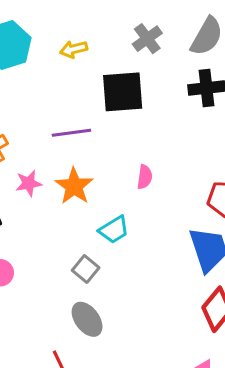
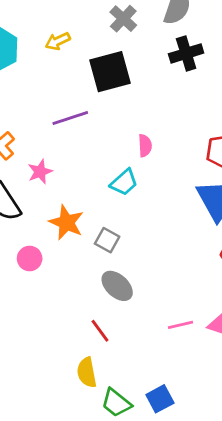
orange star: (74, 186) -> (66, 222), moved
cyan trapezoid: (114, 230) -> (124, 182), moved

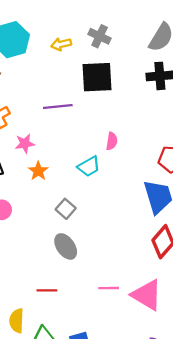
gray cross: (123, 19) -> (100, 36), moved, turned -30
orange star: (66, 222) -> (38, 171), moved, size x0.7
red line: (100, 331) -> (47, 290), moved, turned -66
yellow semicircle: (87, 372) -> (17, 321), moved

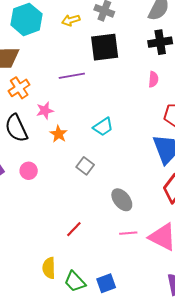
pink semicircle: (112, 141) -> (153, 79), moved
gray ellipse: (66, 246) -> (122, 200), moved
red line: (47, 290) -> (74, 229), moved, turned -42

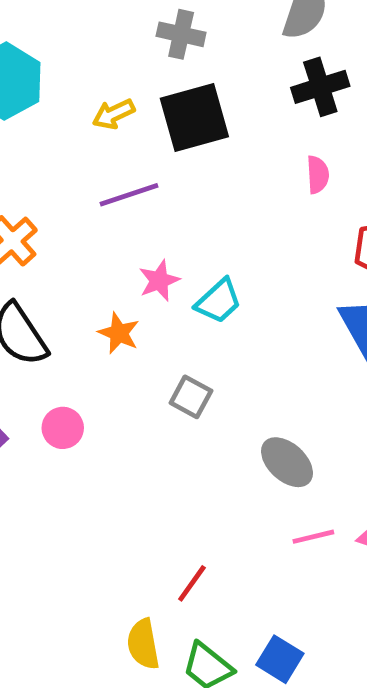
yellow arrow: (71, 20) -> (114, 114), moved
pink star: (45, 111) -> (159, 281), moved
red line: (74, 229) -> (192, 583), moved
blue square: (106, 283) -> (280, 659), turned -30

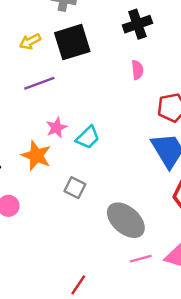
orange star: (119, 333) -> (36, 156), size x1.4
gray ellipse: (287, 462) -> (126, 220), size x1.4

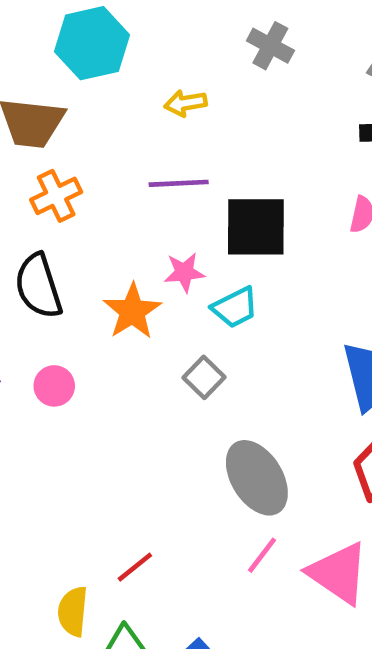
black square: (72, 42) -> (256, 227), moved
gray square: (75, 188) -> (204, 377), moved
pink line: (141, 259) -> (262, 555), turned -55

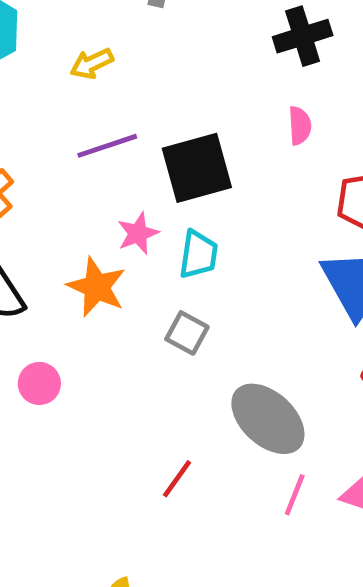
cyan trapezoid: (235, 308) -> (198, 254), turned -39
red line: (135, 567) -> (177, 479), moved

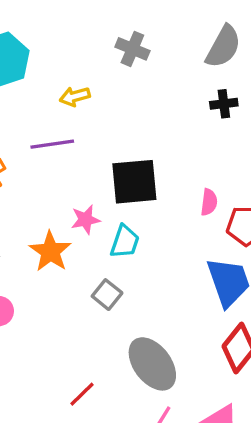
black cross: (303, 36) -> (224, 104), size x0.7
pink semicircle: (300, 126) -> (209, 202), moved
purple line: (107, 146) -> (52, 144), moved

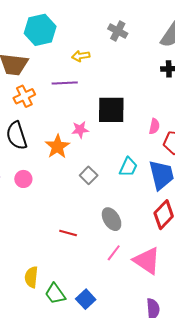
cyan trapezoid: (125, 242) -> (128, 167), moved
gray ellipse: (152, 364) -> (112, 219), size x0.7
red line: (82, 394) -> (68, 233), turned 54

